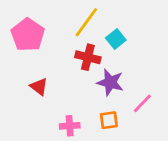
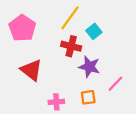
red triangle: (39, 87) -> (31, 70), size x1.5

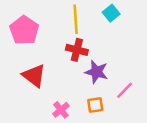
yellow line: (70, 18) -> (76, 19), turned -40
cyan square: (94, 31) -> (111, 13), moved
pink cross: (56, 102) -> (61, 110), turned -35

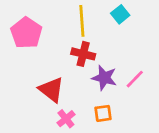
red triangle: (34, 76) -> (51, 90), moved
pink line: (125, 90) -> (135, 79), moved

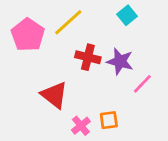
yellow line: (82, 21) -> (68, 22), moved, turned 52
purple star: (104, 78) -> (120, 61), moved
pink cross: (66, 119) -> (81, 126), moved

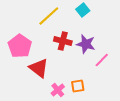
cyan square: (127, 15) -> (83, 10), moved
pink pentagon: (28, 35) -> (20, 46), moved

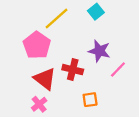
red cross: (63, 41) -> (73, 70), moved
pink pentagon: (20, 46) -> (37, 45), moved
pink cross: (58, 90) -> (39, 104), moved

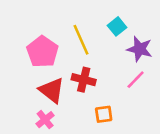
cyan square: (96, 12) -> (117, 26), moved
yellow line: (56, 19) -> (81, 40), moved, turned -72
purple star: (99, 51) -> (140, 49), moved

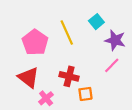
red cross: (84, 80) -> (69, 76), moved
red triangle: (52, 90) -> (28, 77), moved
pink cross: (45, 120) -> (46, 98), moved

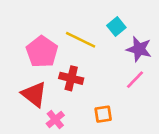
yellow line: (67, 33) -> (81, 40), turned -40
red cross: (69, 76) -> (71, 78), moved

